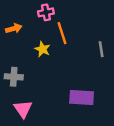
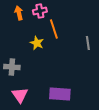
orange arrow: (14, 28) -> (19, 13), moved, turned -88
purple rectangle: (82, 98) -> (60, 94), moved

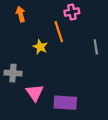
pink cross: (40, 11) -> (72, 12), moved
pink triangle: (20, 95) -> (35, 93), moved

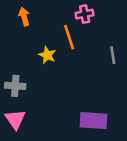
pink triangle: (35, 93) -> (15, 119), moved
purple rectangle: (65, 103) -> (93, 121), moved

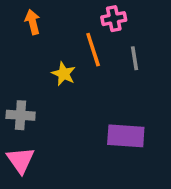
gray line: (113, 55) -> (134, 58), moved
purple rectangle: (93, 121) -> (126, 136), moved

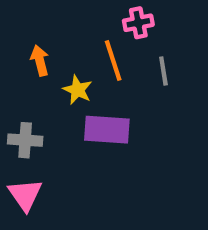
orange arrow: (33, 22) -> (40, 61), moved
purple rectangle: (126, 136) -> (107, 130), moved

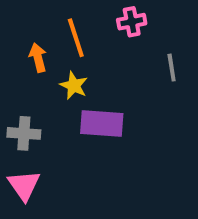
orange line: (113, 61) -> (76, 38), moved
gray line: (163, 71) -> (172, 68), moved

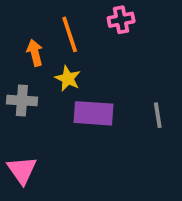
gray line: (172, 68) -> (158, 115), moved
gray cross: (24, 133) -> (22, 100), moved

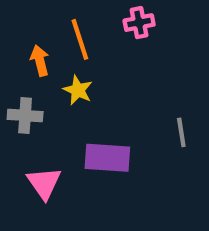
purple rectangle: (94, 113) -> (107, 158), moved
pink triangle: (22, 170) -> (44, 183), moved

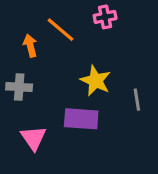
orange line: (80, 39) -> (60, 30), turned -32
yellow star: (78, 90) -> (96, 81), moved, size x1.4

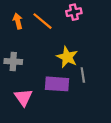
orange arrow: (30, 46) -> (18, 21), moved
gray line: (137, 100) -> (83, 75), moved

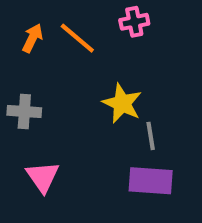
orange arrow: (18, 21) -> (32, 38), turned 40
purple rectangle: (57, 84) -> (151, 181), moved

